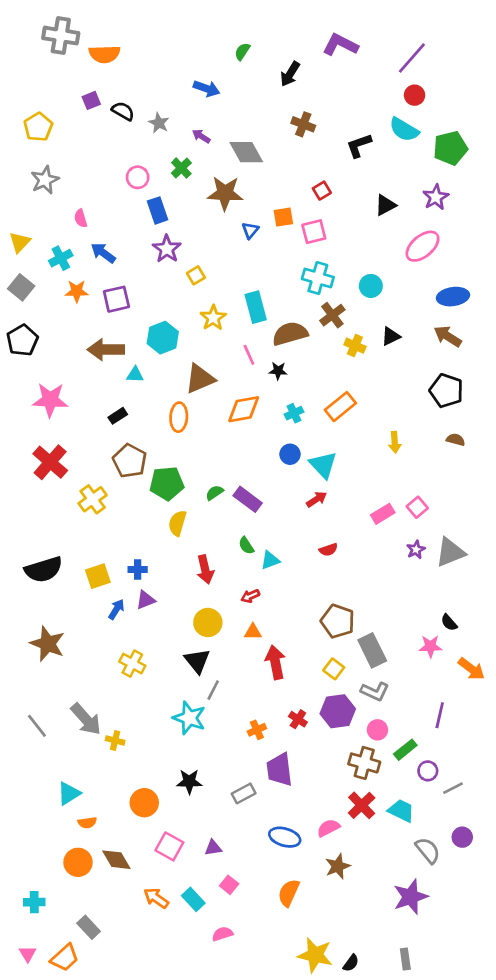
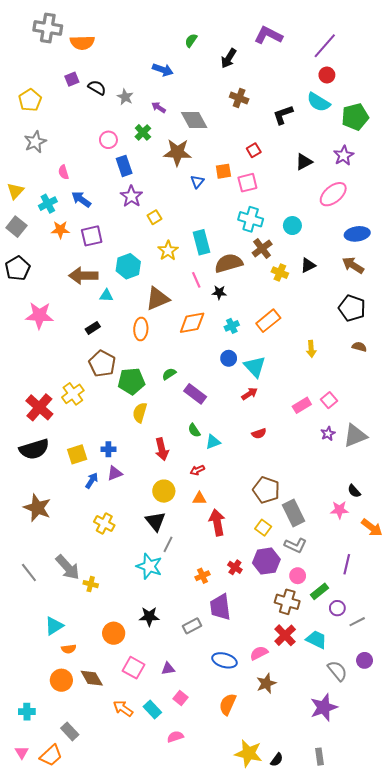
red cross: (50, 462) -> (39, 407), moved
green semicircle: (214, 493) -> (169, 374), moved

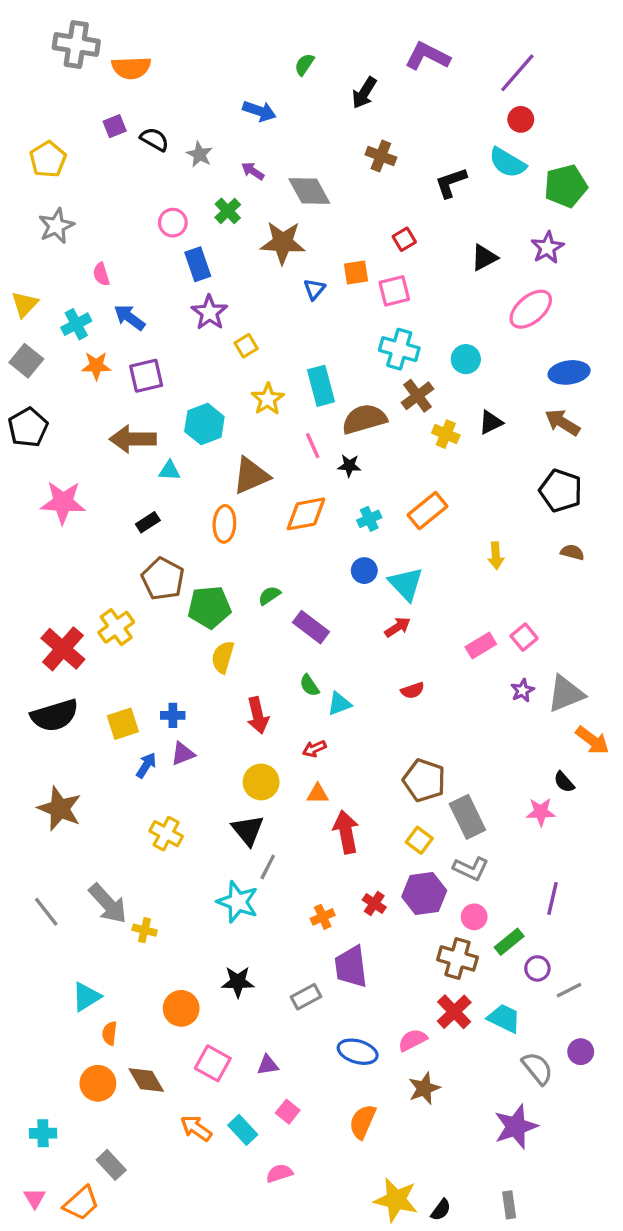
orange arrow: (372, 528) -> (592, 740), moved
orange semicircle: (69, 649) -> (110, 1033), turned 104

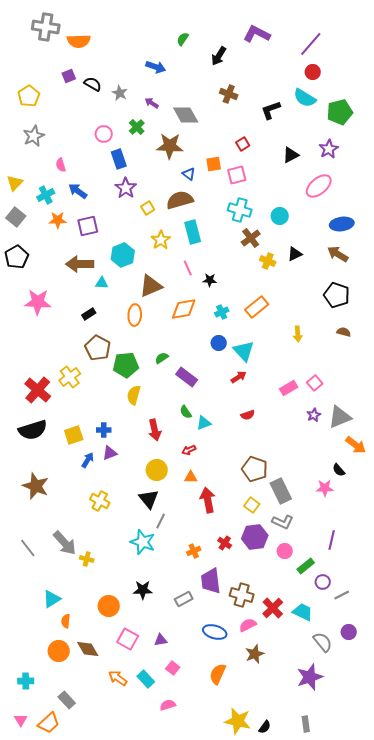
blue triangle: (314, 289) -> (189, 174), turned -32
brown semicircle: (364, 419) -> (180, 200), moved
brown cross: (458, 958) -> (242, 595), moved

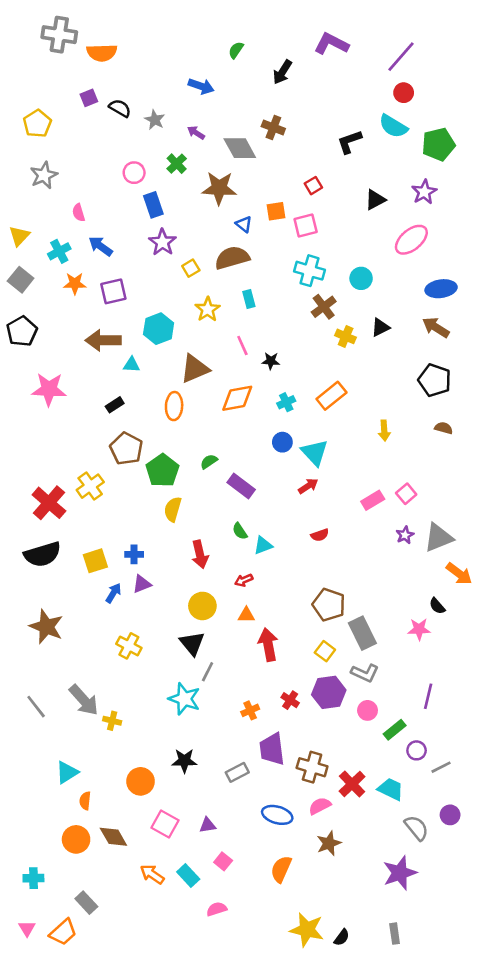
brown cross: (229, 94) -> (273, 127), moved
cyan rectangle: (193, 232) -> (249, 299), size x0.6
green pentagon: (126, 365) -> (162, 471), turned -30

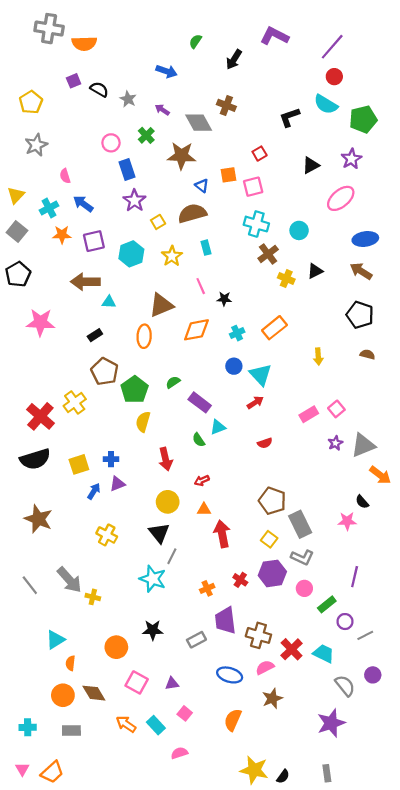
cyan hexagon: (159, 329) -> (131, 254), moved
cyan triangle: (263, 545) -> (218, 427), moved
gray rectangle: (86, 903) -> (71, 731), moved, turned -48

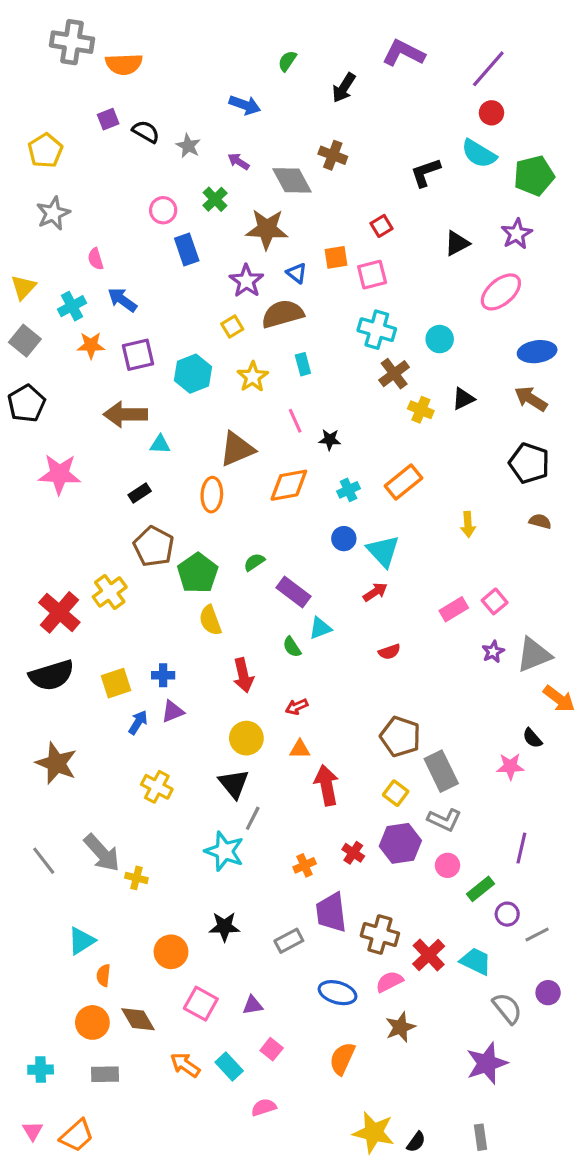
purple star: (135, 201) -> (246, 281), moved
yellow semicircle: (143, 422) -> (210, 620), turned -36

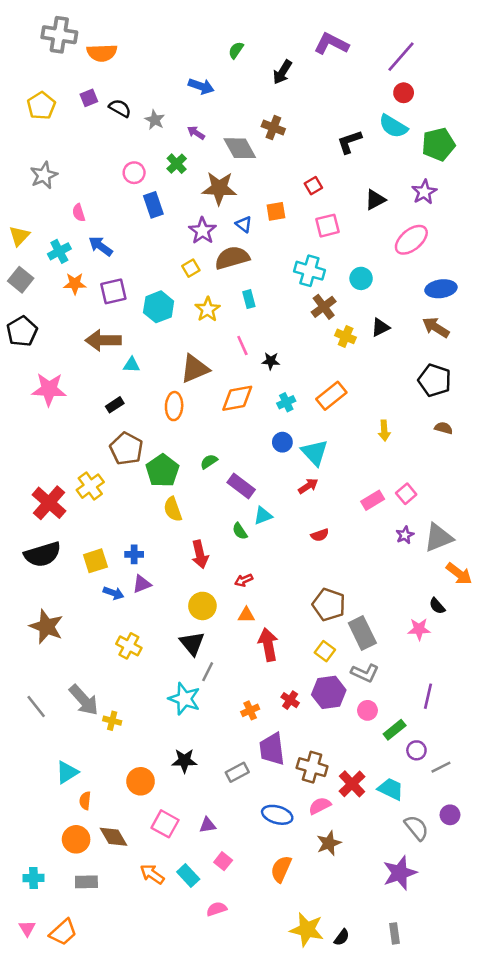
yellow pentagon: (45, 151) -> (41, 106), moved
pink square: (372, 275) -> (328, 226), moved
blue arrow: (138, 722) -> (113, 593), turned 78

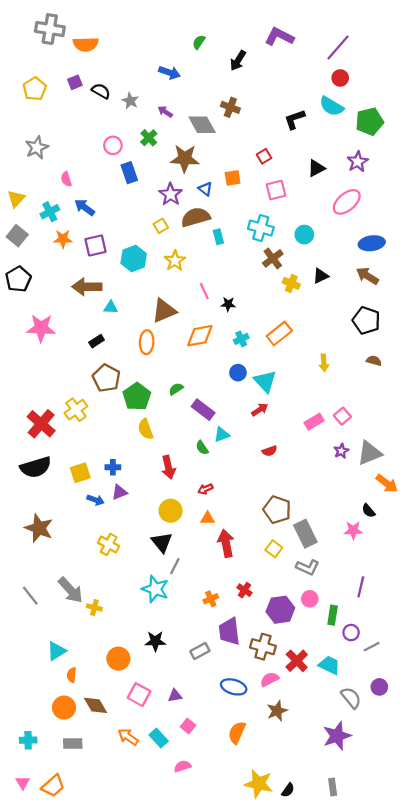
cyan rectangle: (249, 299) -> (218, 237), moved
purple hexagon: (329, 692) -> (280, 610), moved
green rectangle: (395, 730) -> (333, 615), turned -42

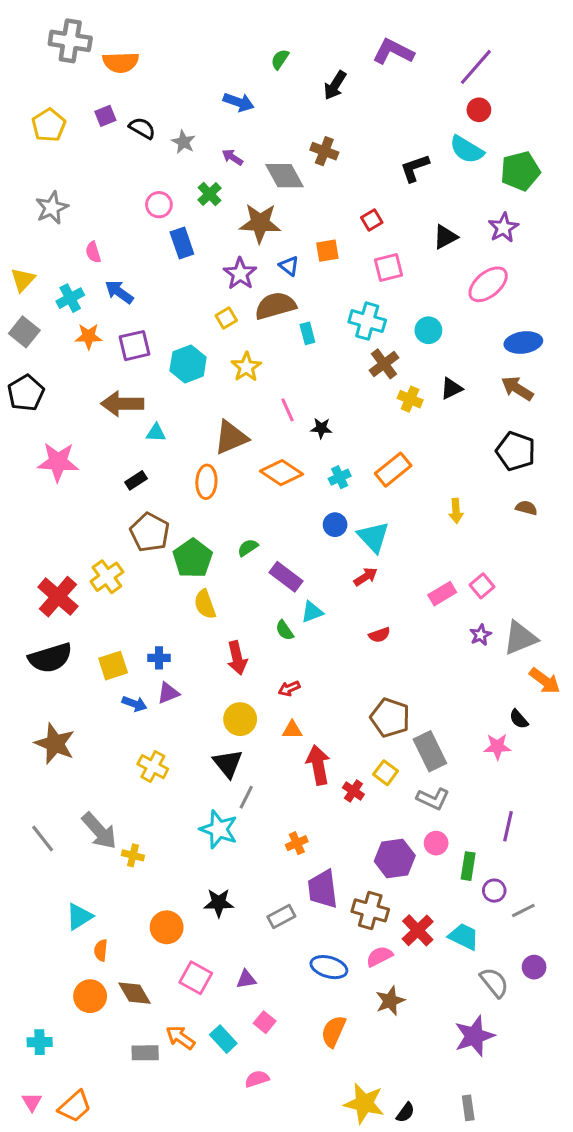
orange diamond: (200, 336) -> (281, 473), turned 44
red cross: (244, 590) -> (353, 791), moved
gray rectangle: (73, 743) -> (145, 1053), moved

